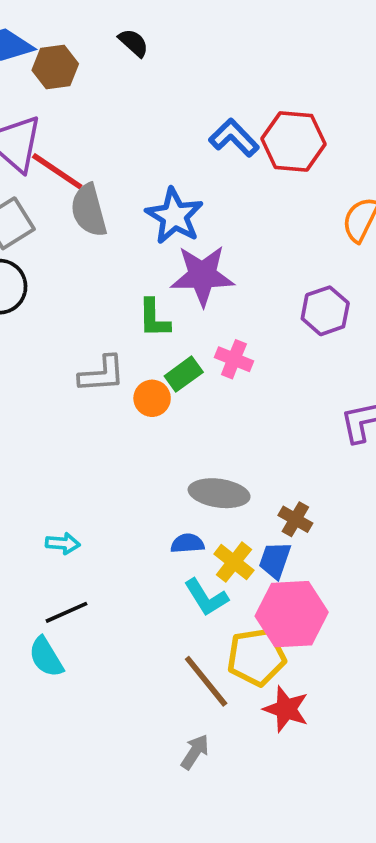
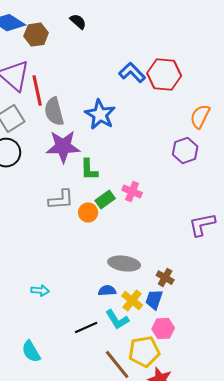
red line: (57, 171) -> (37, 91), turned 44
purple star: (202, 275) -> (63, 147), moved
purple hexagon: (325, 311) -> (185, 151), moved
black line: (66, 612) -> (86, 328), moved
pink hexagon: (292, 614) -> (163, 329), size x0.6

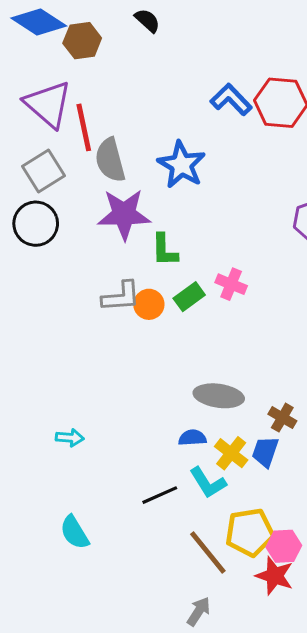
orange circle: (88, 213) -> (149, 304), moved
cyan arrow: (40, 291) -> (70, 438), moved
pink hexagon: (163, 329) -> (284, 546), moved

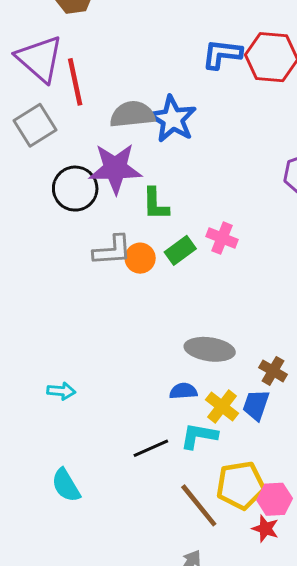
blue L-shape: (231, 100) -> (222, 54), turned -39
gray semicircle: (110, 160) -> (132, 114), moved, turned 99
black circle: (36, 224) -> (75, 189), moved
cyan L-shape: (208, 483) -> (199, 436), turned 132
red star: (275, 576) -> (265, 529), size x0.7

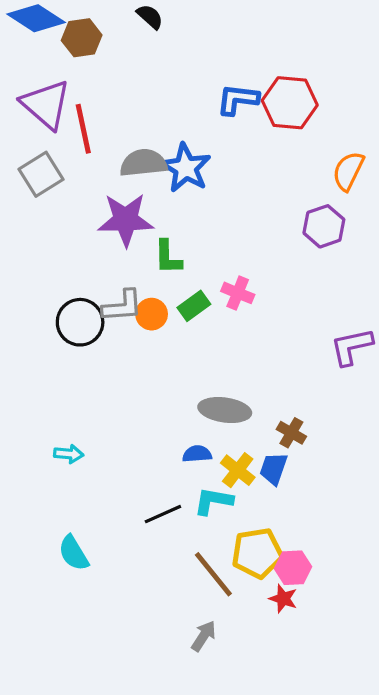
black circle: (75, 189) -> (80, 322), moved

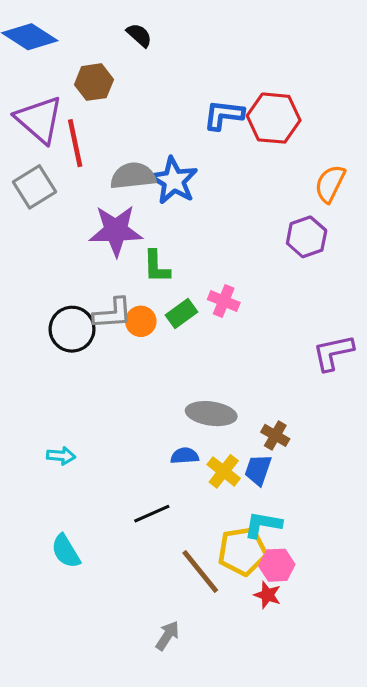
brown hexagon: (82, 38) -> (94, 82), moved
cyan L-shape: (213, 501) -> (263, 525), moved
gray arrow: (204, 636) -> (167, 636), moved

